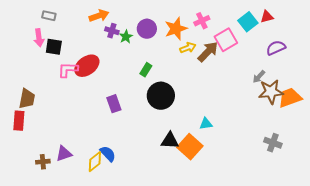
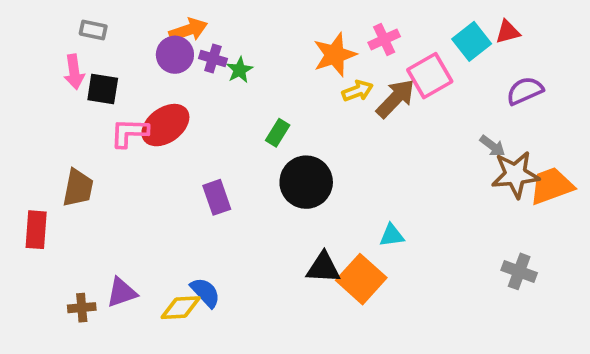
purple circle: (147, 29) -> (175, 55), moved
gray arrow: (259, 77) -> (493, 146), turned -96
brown trapezoid: (27, 99) -> (78, 188), moved
yellow diamond: (95, 162) -> (181, 308), turned 35

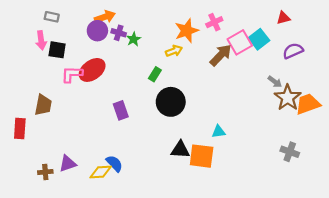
cyan square: (472, 41) -> (259, 39), moved
yellow arrow: (357, 91) -> (174, 51), moved
brown star: (515, 175) -> (288, 98), turned -30
orange square: (361, 279) -> (202, 156), turned -35

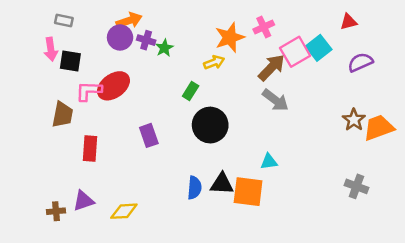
gray arrow: (275, 82) -> (275, 100), moved, size x1.5
brown star: (288, 98) -> (354, 120), size x0.7
brown trapezoid: (43, 105) -> (63, 115), moved
red rectangle: (20, 128) -> (90, 149), moved
blue semicircle: (114, 163) -> (194, 188), moved, turned 48

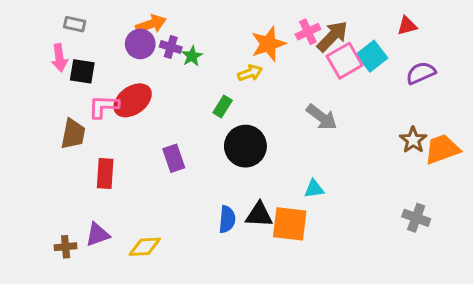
brown arrow: (272, 68) -> (332, 36), moved

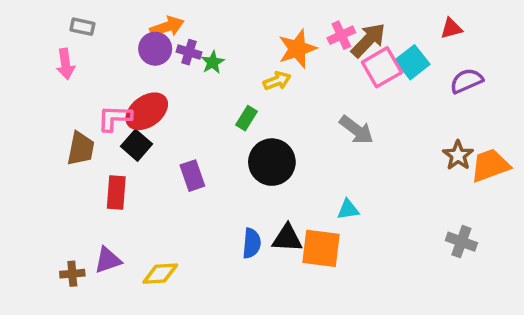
black square: (82, 71) -> (137, 145), moved, turned 32

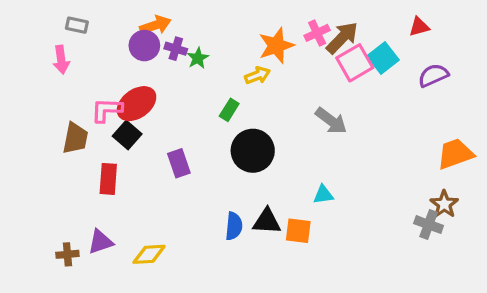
brown star: (458, 155) -> (444, 204), moved
orange square: (321, 248) -> (298, 231), size x0.7

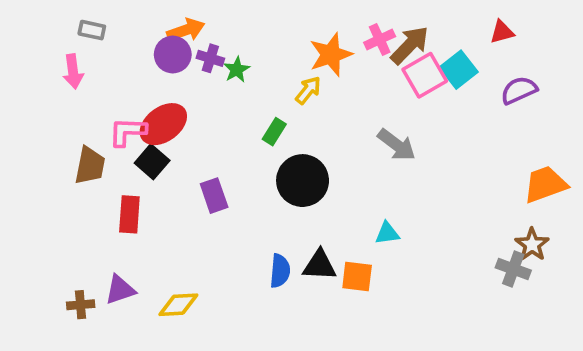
yellow arrow: (257, 75) -> (308, 90), turned -30

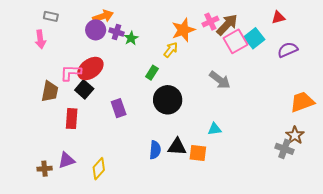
yellow diamond: (178, 305) -> (99, 169), turned -45

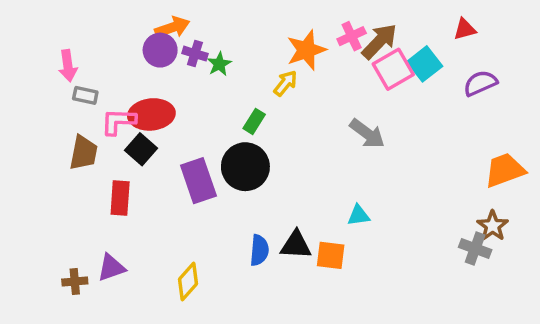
gray rectangle: (51, 16) -> (85, 95), moved
red ellipse: (90, 69) -> (151, 114), turned 30
black circle: (168, 100) -> (245, 167), moved
purple rectangle: (119, 108) -> (198, 181), size x1.4
yellow diamond: (99, 169) -> (188, 282), moved

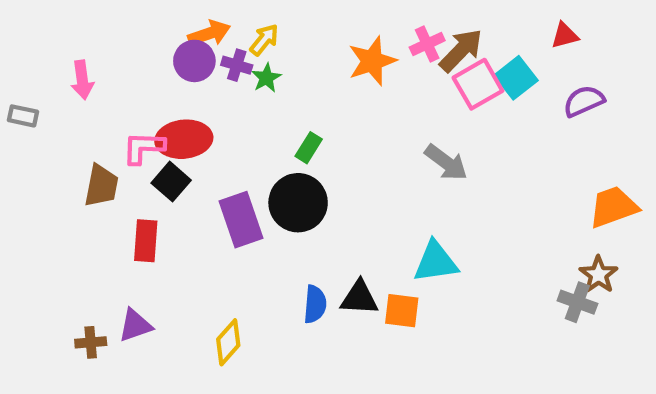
yellow arrow: (285, 83) -> (264, 40), moved
gray rectangle: (85, 95) -> (23, 116), moved
cyan triangle: (359, 215) -> (436, 262), size x1.6

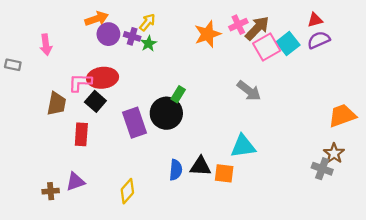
orange arrow: (209, 33) -> (97, 19), moved
purple semicircle: (584, 101) -> (319, 40), moved
green rectangle: (309, 148) -> (178, 94), moved

